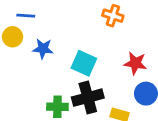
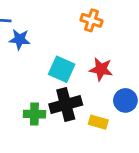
blue star: (43, 49) -> (20, 39), moved
red star: (135, 63) -> (101, 69), moved

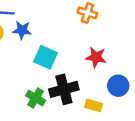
cyan square: (62, 69) -> (45, 57), moved
green cross: (34, 114) -> (36, 98), turned 30

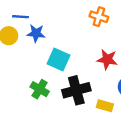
green cross: (36, 98) -> (40, 89), moved

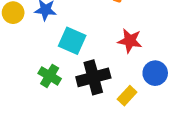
yellow rectangle: (105, 106) -> (127, 96), turned -63

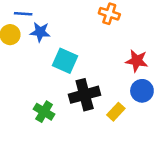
red star: (130, 41) -> (137, 61), moved
green cross: (50, 76) -> (44, 112), moved

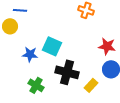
blue star: (40, 32) -> (30, 54), moved
black cross: (85, 95) -> (67, 72), turned 30

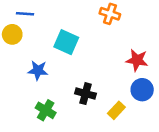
cyan square: (52, 46) -> (66, 42), moved
black cross: (67, 72) -> (86, 94), size x0.7

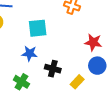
cyan square: (66, 42) -> (38, 28), turned -30
blue star: (38, 70) -> (30, 53), moved

